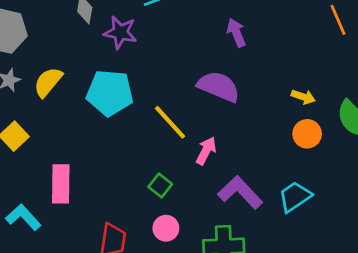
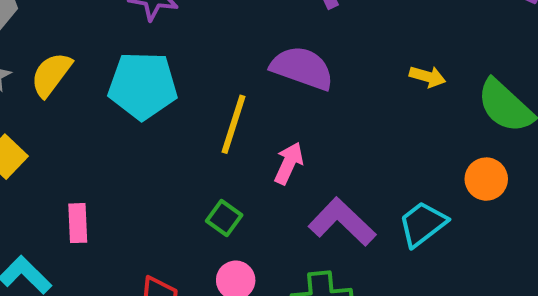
yellow line: (170, 122) -> (233, 124), turned 63
orange circle: (307, 134) -> (486, 179), moved
pink rectangle: (61, 184) -> (78, 223), size x0.7

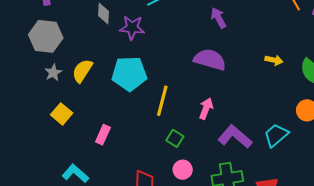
yellow line: (233, 124) -> (162, 101), moved
pink rectangle: (78, 223) -> (103, 135), moved, turned 30

